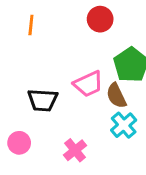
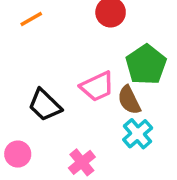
orange line: (31, 25) -> (31, 19), turned 54
black trapezoid: (43, 100) -> (45, 105), turned 40

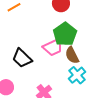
green pentagon: (146, 65) -> (65, 34), moved

